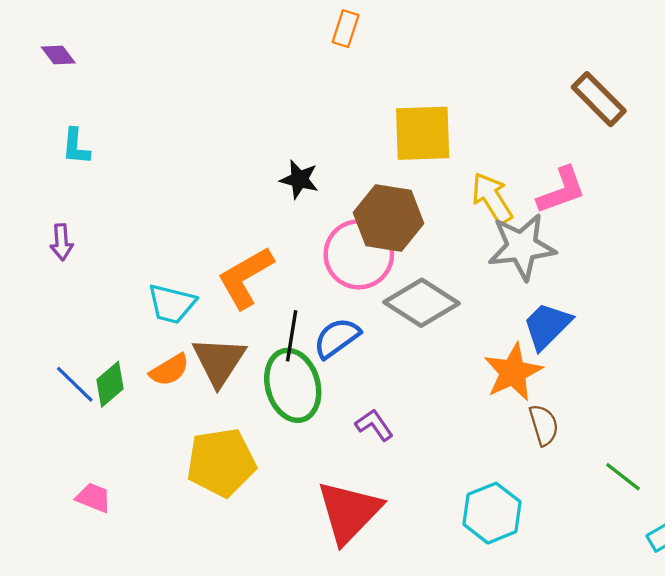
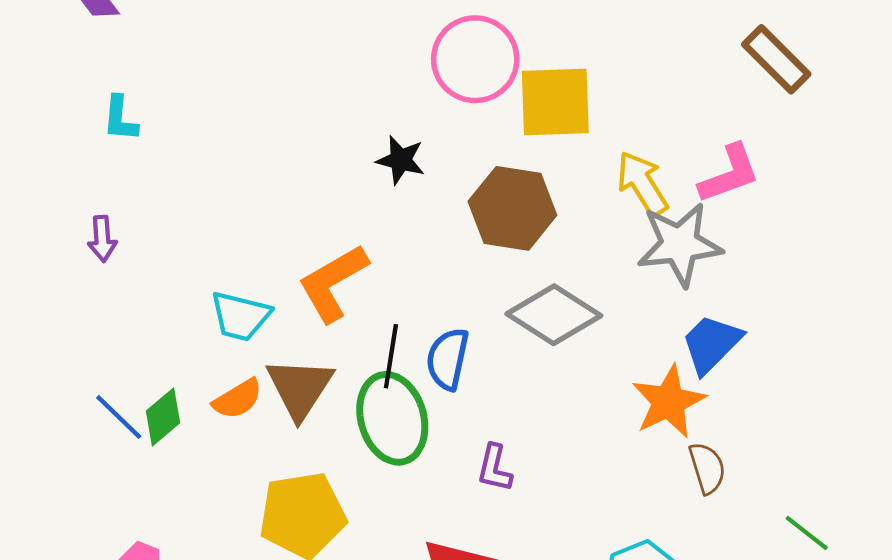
pink circle: (359, 254) -> (475, 59), moved
blue semicircle: (337, 338) -> (448, 359), turned -42
purple L-shape: (374, 425) -> (495, 468), turned -132

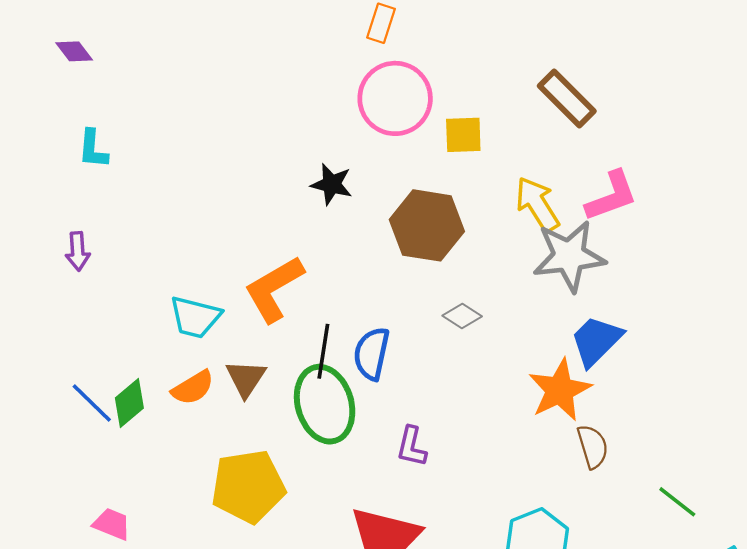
brown rectangle: (776, 59) -> (567, 98), moved
yellow square: (555, 102) -> (463, 135), size x0.6
gray diamond: (554, 315) -> (462, 316), size x0.5
brown triangle: (300, 388) -> (246, 378), size x0.7

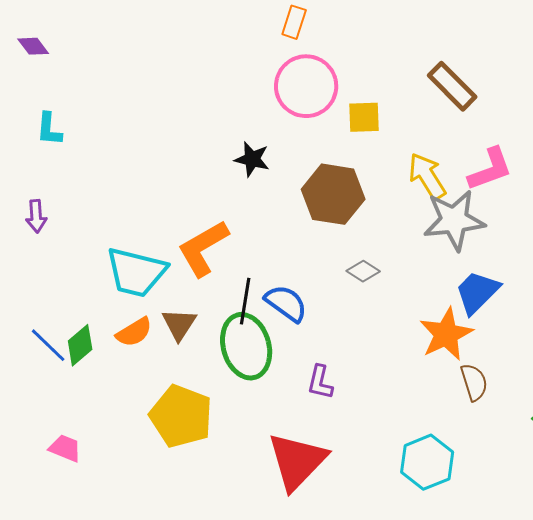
cyan trapezoid: (195, 317) -> (136, 272), size x1.4
blue semicircle: (372, 354) -> (286, 303), turned 114
yellow pentagon: (248, 486) -> (181, 416), turned 30

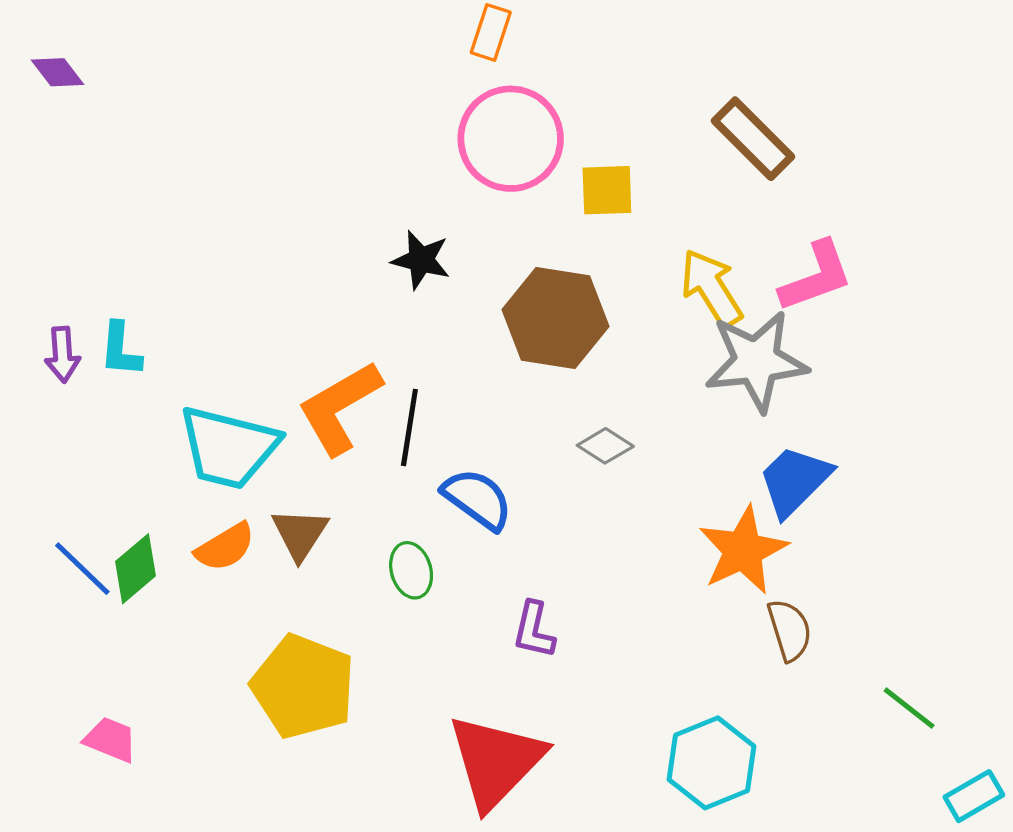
cyan L-shape: (49, 129) -> (121, 350), moved
black line: (245, 301) -> (409, 428), moved
green ellipse: (246, 346) -> (411, 570), size x0.5

